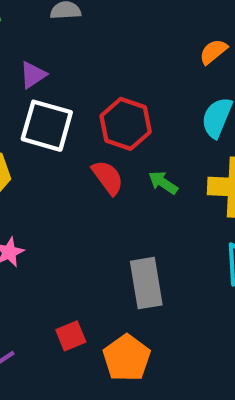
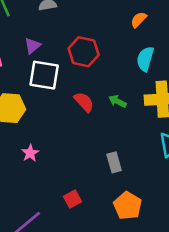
red hexagon: (126, 124) -> (84, 52), moved
gray rectangle: (146, 283) -> (114, 162), size x0.7
orange pentagon: (127, 358) -> (128, 206), moved

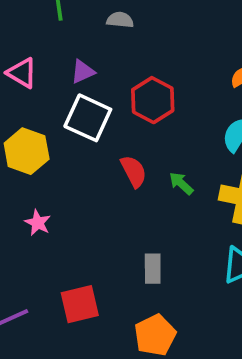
pink star: (30, 153) -> (38, 223), turned -30
red square: (73, 199) -> (80, 304), size x1.5

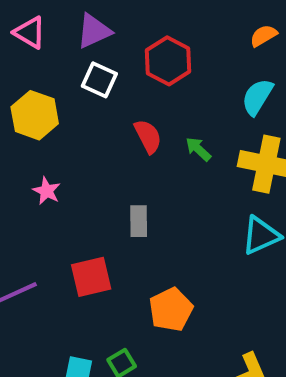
purple triangle: (83, 72) -> (94, 31), size x1.4
white square: (88, 118) -> (99, 80), size x0.7
gray rectangle: (153, 269) -> (139, 221), moved

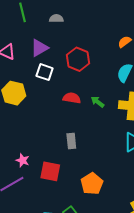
red semicircle: (148, 136) -> (72, 98), turned -48
pink star: (47, 191) -> (23, 160), moved
red square: (91, 277) -> (50, 171), turned 30

